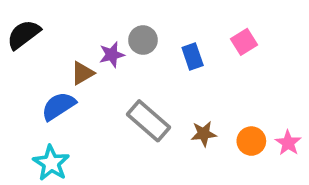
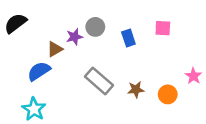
pink square: (244, 42) -> (163, 28), turned 35
pink star: (288, 143) -> (193, 76), moved

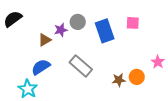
blue rectangle: (128, 38) -> (105, 31), size x1.6
blue semicircle: (39, 71) -> (41, 67), moved
brown star: (136, 90) -> (119, 80), moved

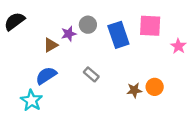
pink square: (133, 23) -> (150, 26), size x1.5
pink star: (158, 62) -> (178, 46), moved
gray rectangle: (81, 66) -> (91, 74), size x0.6

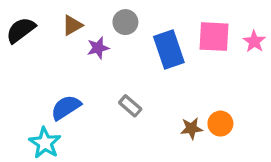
gray circle: (88, 25) -> (125, 22), moved
brown triangle: (51, 45) -> (72, 25), moved
pink star: (178, 46) -> (254, 41), moved

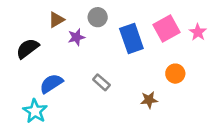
black semicircle: (21, 30) -> (28, 48), moved
pink square: (214, 37) -> (167, 28), turned -32
orange circle: (220, 124) -> (175, 74), moved

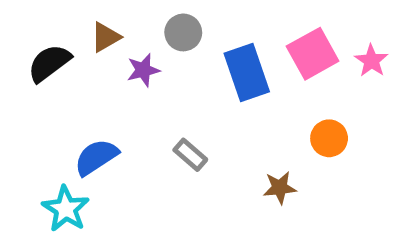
black semicircle: (28, 48) -> (49, 63), moved

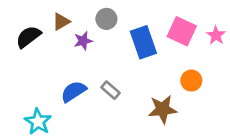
pink square: (313, 54) -> (182, 31), turned -36
blue semicircle: (96, 157) -> (74, 91), moved
brown star: (280, 188) -> (163, 109), size x1.5

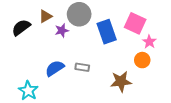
gray circle: (106, 19) -> (79, 14), size x1.5
pink star: (216, 35) -> (149, 42), moved
gray rectangle: (111, 90) -> (82, 67), turned -32

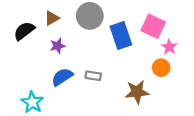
purple star: (62, 31) -> (58, 46), moved

